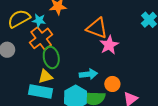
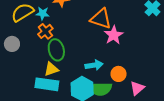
orange cross: (41, 38) -> (45, 31), size x0.7

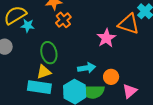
cyan star: (43, 13) -> (28, 26), moved
orange triangle: (101, 19) -> (129, 24), moved
orange cross: (45, 31) -> (63, 20), moved

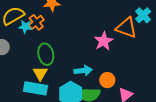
orange cross: (63, 20) -> (36, 22), moved
yellow triangle: (44, 72) -> (40, 73), turned -42

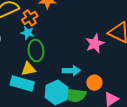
cyan star: (25, 27) -> (27, 33), moved
yellow triangle: (40, 73) -> (28, 69), turned 42

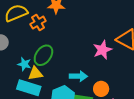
cyan star: (27, 33) -> (24, 64), moved
green ellipse: (36, 51) -> (43, 55), turned 40

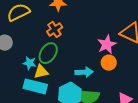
orange cross: (38, 22) -> (55, 29), moved
orange circle: (101, 89) -> (109, 63), moved

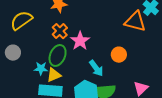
pink star: (107, 44) -> (80, 41), moved
cyan arrow: (84, 72) -> (96, 68), turned 66

